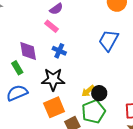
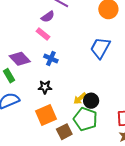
purple diamond: (28, 51) -> (20, 59), turned -35
black star: (53, 79) -> (45, 87), size x0.6
green pentagon: (94, 112) -> (85, 119), turned -30

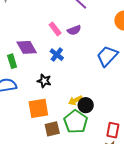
purple semicircle: (48, 17) -> (74, 30), moved

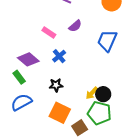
purple semicircle: (74, 30) -> (75, 26), moved
blue cross: (57, 55) -> (59, 56), turned 32
orange square: (38, 108) -> (60, 113), turned -35

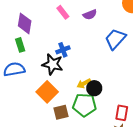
blue cross: (59, 56) -> (63, 50), moved
purple diamond: (28, 59) -> (25, 23), moved, turned 40
black star: (56, 85) -> (53, 64), size x1.5
green pentagon: (99, 113) -> (84, 105), turned -30

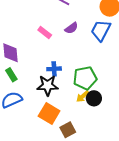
blue trapezoid: (115, 39) -> (101, 30), moved
blue cross: (63, 50) -> (54, 69), turned 32
green pentagon: (84, 105) -> (85, 78), moved

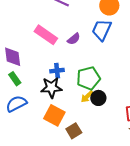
purple semicircle: (71, 28) -> (74, 39), moved
pink rectangle: (45, 33) -> (46, 35), size x1.6

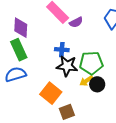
purple semicircle: (74, 39) -> (76, 22), moved
green rectangle: (15, 79) -> (19, 50), size x1.5
black star: (51, 88) -> (67, 66), moved

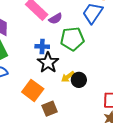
green pentagon: (91, 63) -> (72, 39), moved
black star: (67, 66) -> (48, 63), turned 30

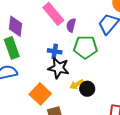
purple semicircle: (55, 19) -> (71, 25), turned 128
black star: (48, 63) -> (59, 68), turned -30

